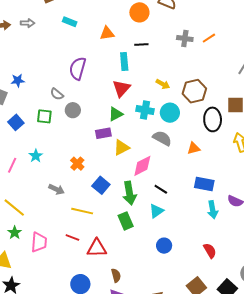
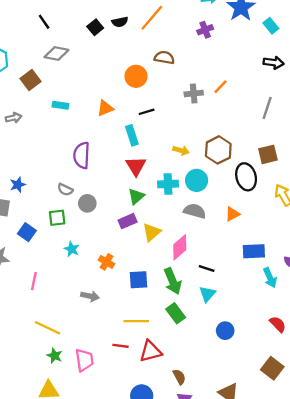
cyan star: (36, 156) -> (72, 249), moved
blue square: (101, 185) -> (139, 280), turned -30
yellow line: (82, 211) -> (136, 321), moved

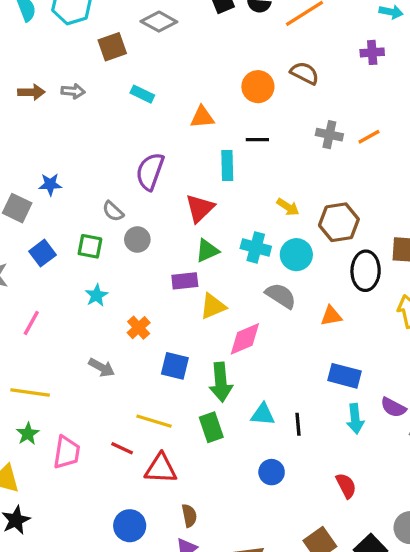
red triangle: (136, 166) -> (200, 208), moved
black line: (207, 268) -> (298, 424), moved, turned 49
cyan triangle: (207, 294) -> (263, 414), turned 36
yellow line: (48, 328) -> (30, 393), turned -35

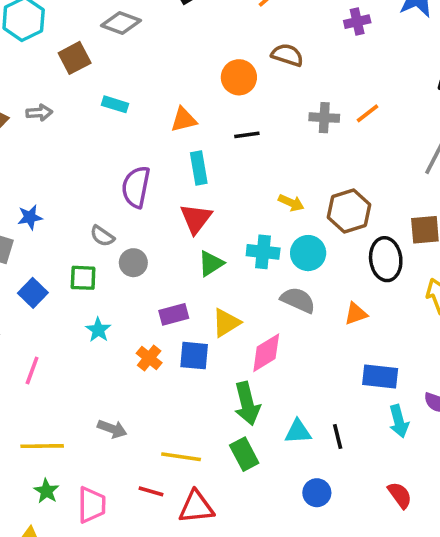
cyan rectangle: (227, 165) -> (199, 168), moved
purple rectangle: (185, 281) -> (174, 314), moved
blue square: (175, 366) -> (194, 356), moved
gray arrow: (102, 367) -> (112, 429), moved

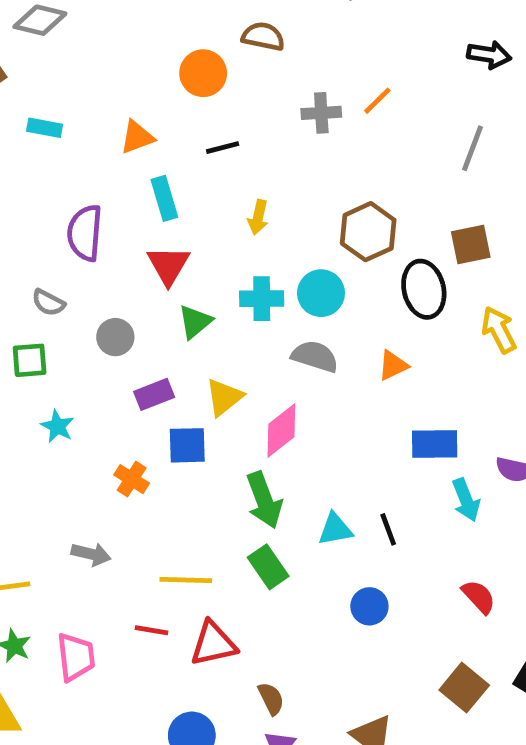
yellow arrow: (291, 203) -> (258, 217), moved, turned 85
gray circle: (133, 263) -> (115, 337), moved
orange cross: (149, 358) -> (132, 479), moved

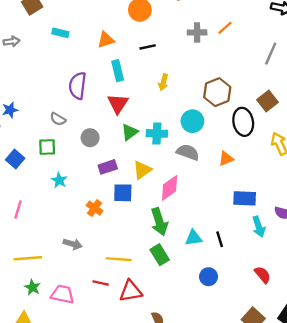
brown square: (471, 245) -> (267, 101), turned -30
cyan cross: (262, 299) -> (157, 133), moved
pink trapezoid: (76, 657) -> (63, 294), turned -75

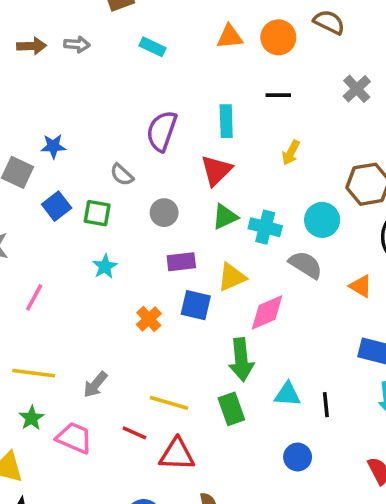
gray cross: (197, 32) -> (357, 89), turned 36
orange triangle: (106, 40) -> (230, 37), moved
blue square: (15, 159) -> (57, 206), moved
orange triangle: (226, 159) -> (361, 286), turned 42
gray arrow: (73, 244) -> (95, 385), moved, turned 102

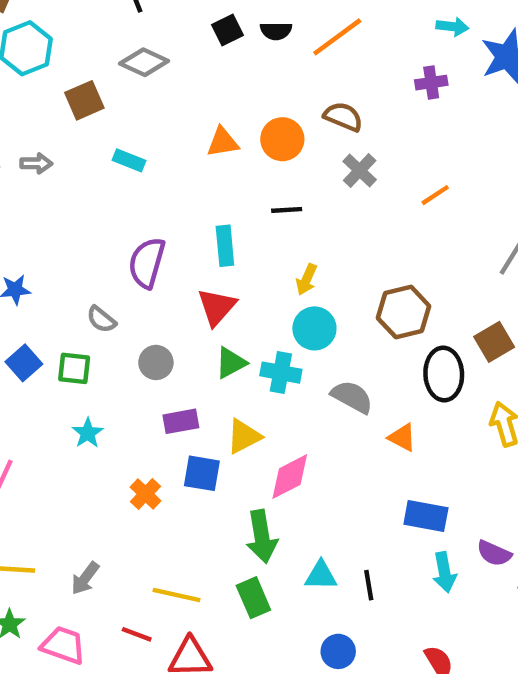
gray cross: (357, 89) -> (360, 171), moved
cyan circle: (322, 220) -> (314, 328), moved
gray semicircle: (306, 265) -> (352, 397), moved

